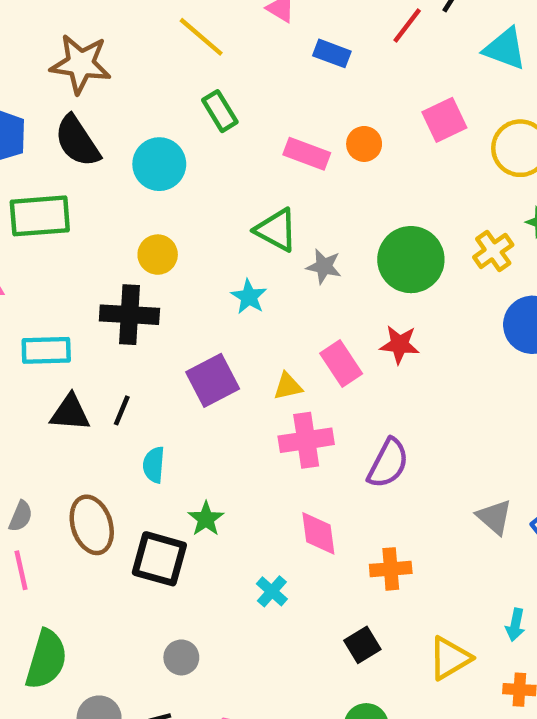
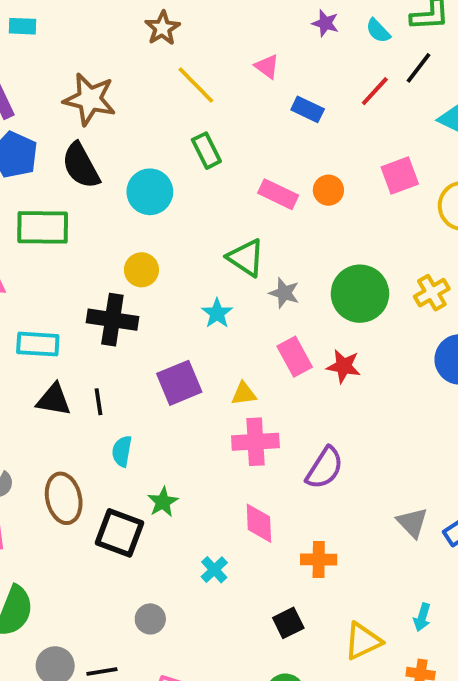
pink rectangle: (341, 363) -> (295, 357), moved
black line: (122, 410) -> (98, 402), turned -36
gray circle: (181, 657) -> (150, 619), moved

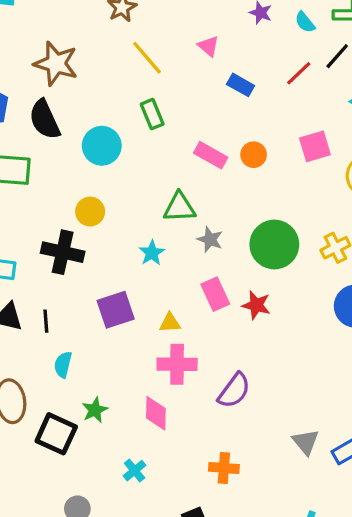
green triangle: (246, 258) -> (179, 207), turned -40
pink diamond: (259, 523) -> (156, 413), moved

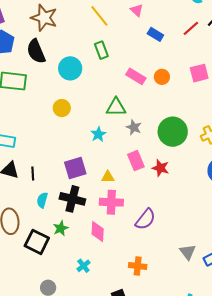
black cross: (63, 252) -> (72, 199), moved

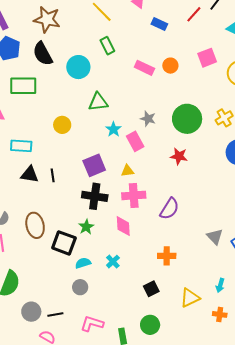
green triangle: (116, 107) -> (98, 102), moved
yellow circle: (62, 108) -> (62, 125), moved
pink rectangle: (136, 161) -> (135, 141), moved
cyan semicircle: (42, 200) -> (83, 263), moved, turned 63

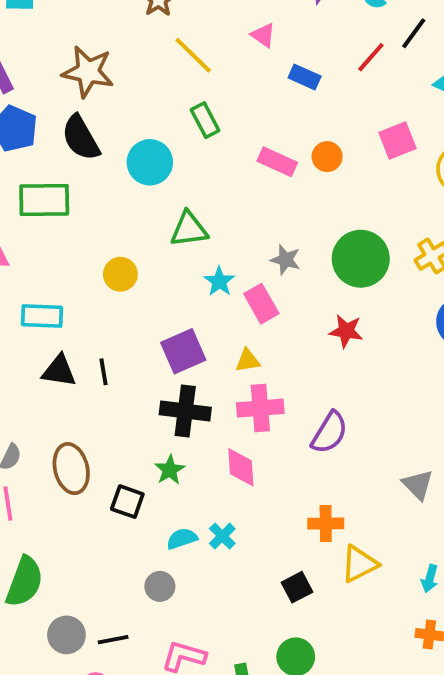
black square: (64, 243) -> (127, 502), size x0.7
cyan semicircle: (83, 263) -> (182, 539), moved
yellow triangle: (190, 298) -> (359, 564), moved

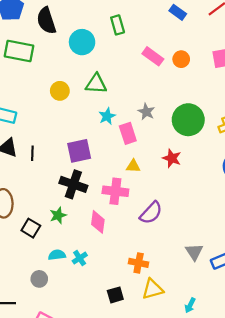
yellow circle: (120, 274) -> (60, 91), moved
yellow triangle: (248, 361) -> (133, 166), moved

